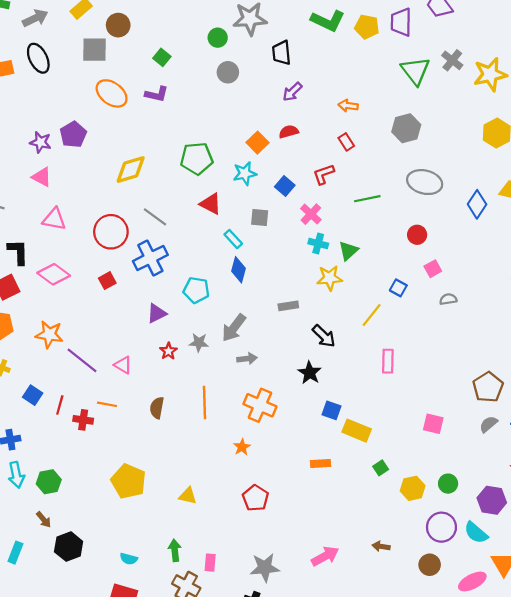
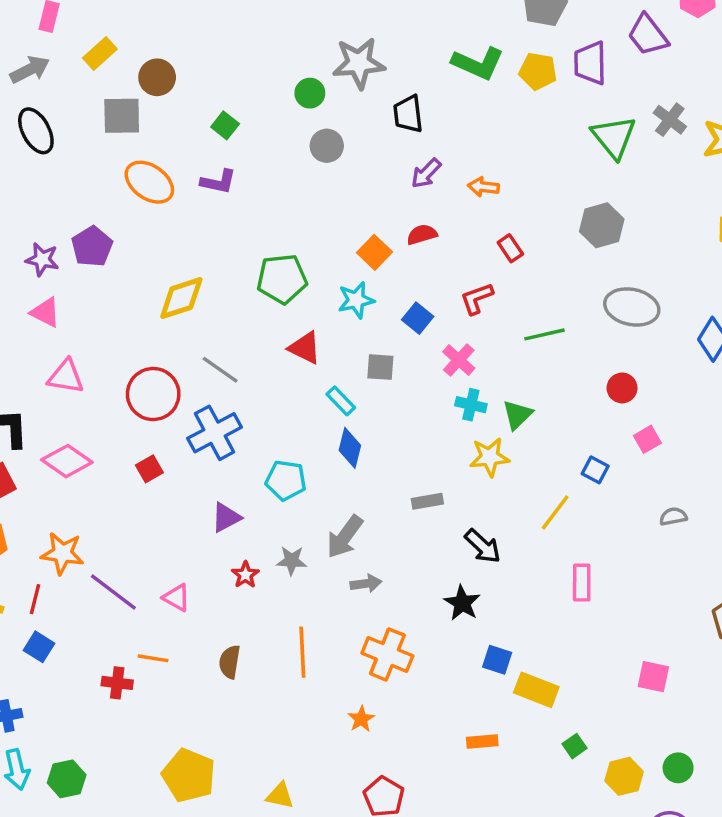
orange arrow: (348, 106) -> (483, 187), moved
gray semicircle: (448, 299) -> (673, 516), moved
red line: (60, 405) -> (35, 599), moved

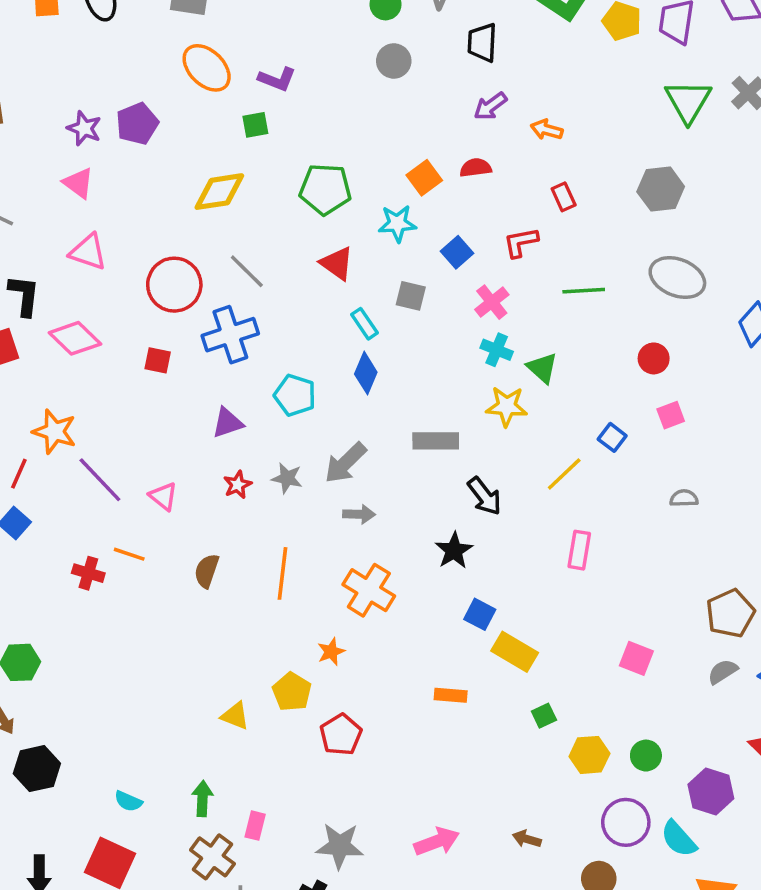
green square: (225, 125) -> (255, 125), moved, turned 32
green triangle: (517, 415) -> (542, 368), turned -44
red square: (149, 469) -> (158, 360), turned 32
gray rectangle: (427, 501) -> (436, 441), size x1.4
yellow pentagon: (189, 775) -> (292, 692), moved, size x0.7

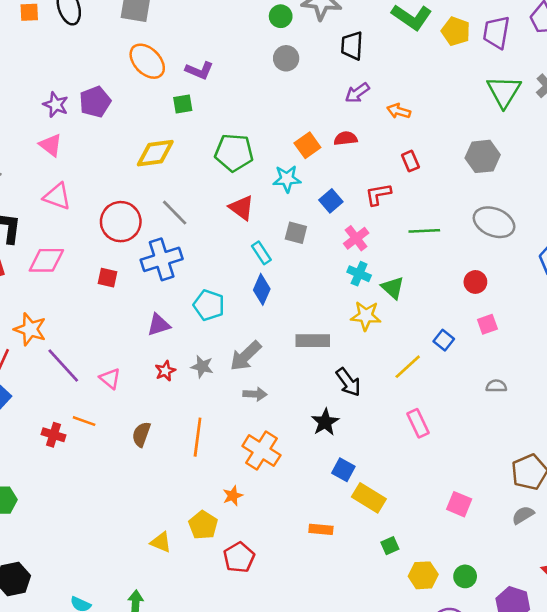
pink diamond: (75, 338) -> (46, 260), turned -45
pink rectangle: (579, 550) -> (418, 423), turned -36

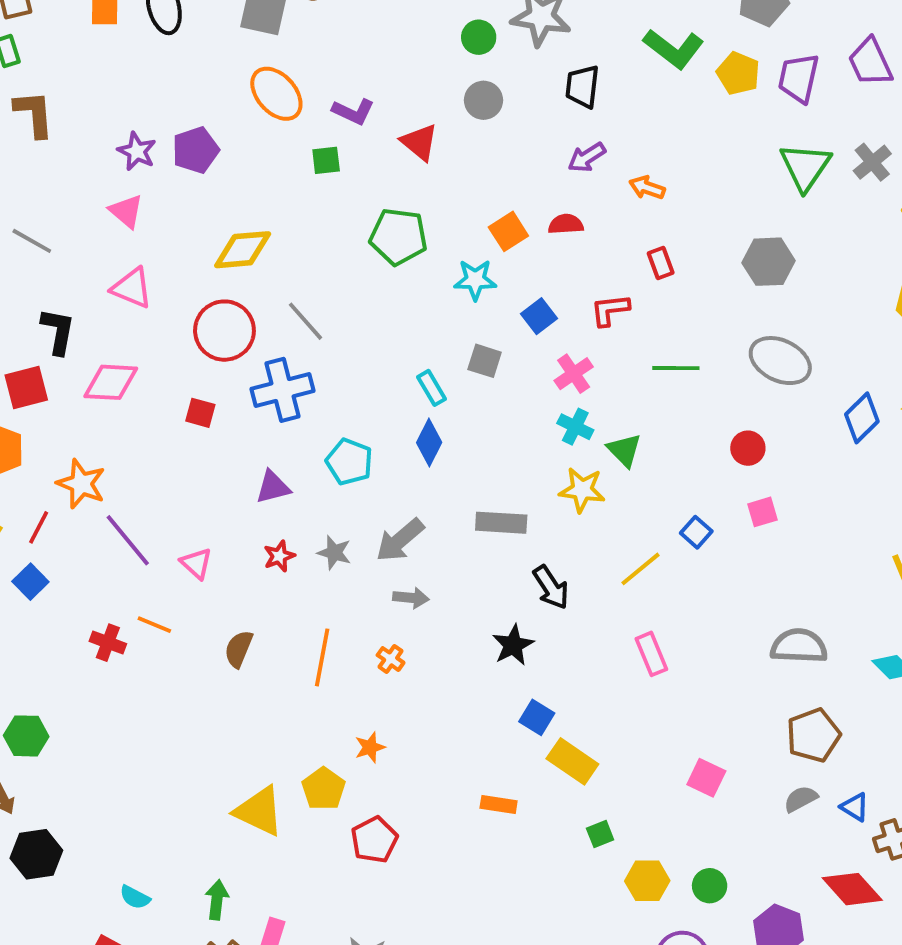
yellow diamond: (155, 153) -> (243, 250), moved
red triangle: (242, 208) -> (419, 142), moved
gray semicircle: (496, 386) -> (799, 646), moved, size x1.8
orange cross: (261, 451) -> (391, 659), moved, size x0.5
yellow triangle: (161, 542) -> (259, 811), size x1.6

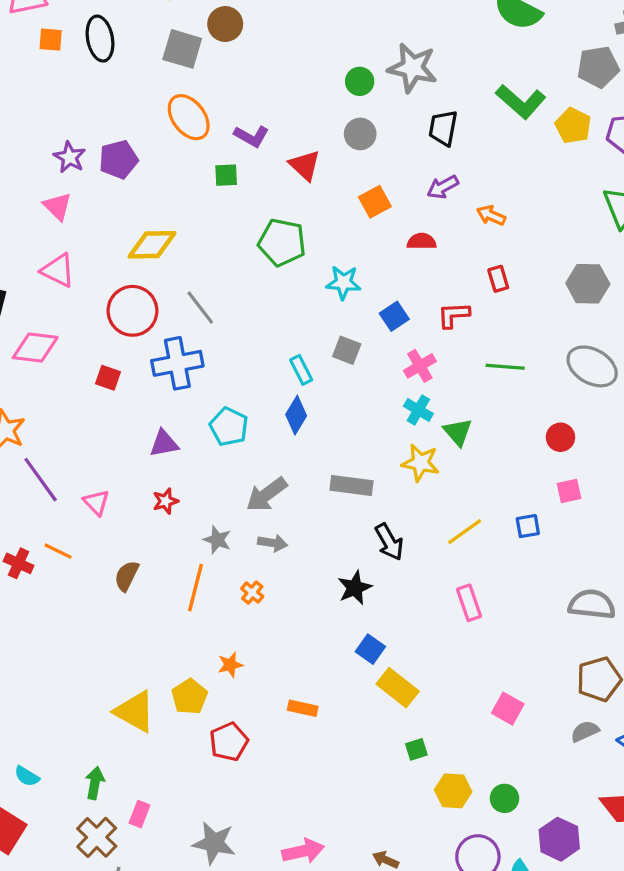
orange square: (508, 231) -> (375, 202), moved
blue square: (696, 532) -> (528, 526), moved, turned 35
gray star: (334, 553) -> (217, 540), moved
orange rectangle: (499, 804) -> (303, 708), moved

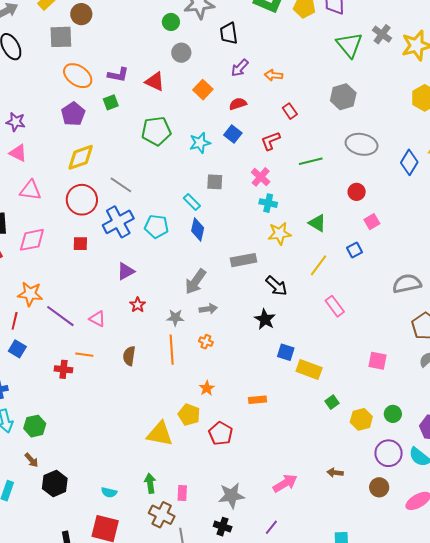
purple pentagon: (118, 159) -> (73, 114), moved
blue square: (394, 316) -> (233, 134), moved
cyan pentagon: (229, 427) -> (157, 226), moved
green triangle: (458, 432) -> (317, 223), moved

